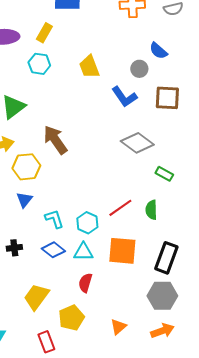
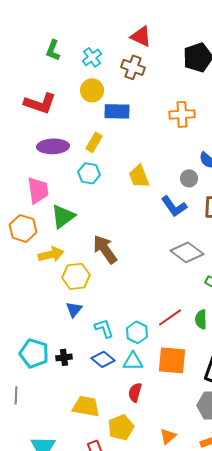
yellow trapezoid: (36, 297) -> (86, 406), turned 64

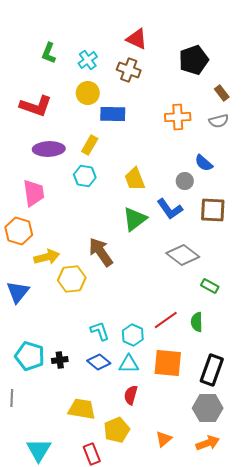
green triangle: (63, 216) -> (135, 219), moved
blue triangle: (74, 309) -> (18, 292), moved, size x1.4

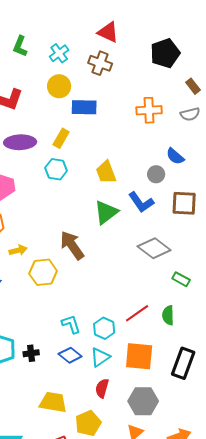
yellow arrow: (47, 257) -> (18, 250), size x0.7
cyan triangle: (129, 364) -> (100, 357), turned -35
gray hexagon: (208, 408) -> (143, 401), moved

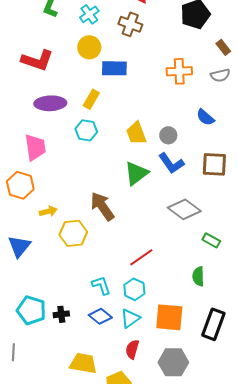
gray circle: (156, 174) -> (168, 135), moved
red line: (137, 313) -> (141, 257), moved

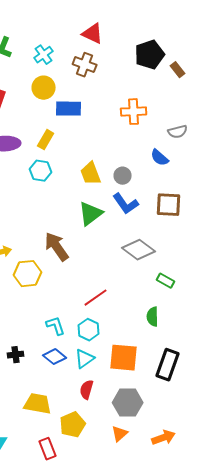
brown rectangle: (223, 47) -> (178, 70), moved
gray semicircle: (220, 75) -> (178, 132), moved

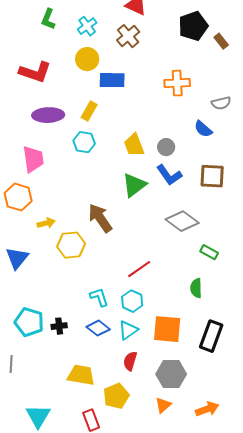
brown cross: (85, 65) -> (128, 36), turned 30

